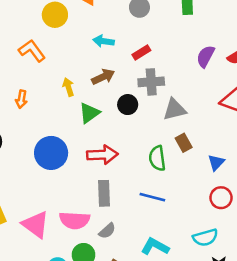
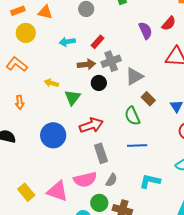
purple semicircle: (206, 56) -> (145, 31), turned 144
brown arrow: (103, 77) -> (86, 64), moved, turned 36
yellow arrow: (68, 87) -> (51, 83), turned -40

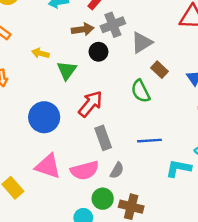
red arrow: (91, 125) -> (90, 104), turned -30
blue line: (137, 146) -> (149, 141), moved
cyan L-shape: (150, 181) -> (179, 168), moved
pink triangle: (57, 191) -> (48, 166), moved

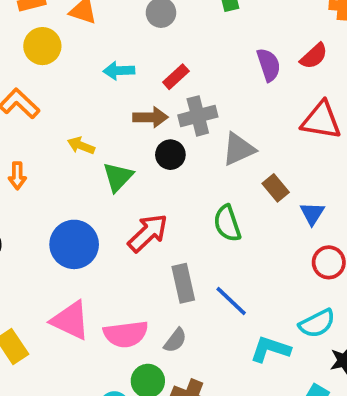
brown rectangle: (160, 70) -> (276, 188), moved
gray rectangle: (103, 138) -> (183, 283), moved
blue line: (149, 141) -> (231, 301), turned 40

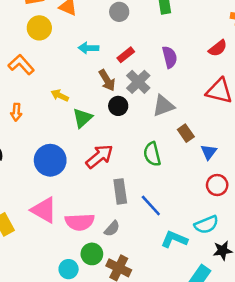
purple semicircle: (269, 65) -> (170, 57), moved
gray cross: (198, 116) -> (138, 82), turned -35
brown arrow: (150, 117) -> (107, 80), turned 55

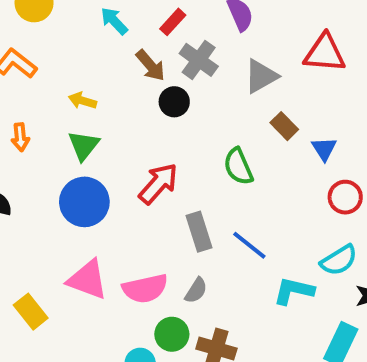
cyan arrow: (89, 48) -> (114, 21), turned 54
gray triangle: (163, 106) -> (261, 76), moved
green triangle: (82, 118) -> (84, 145), moved

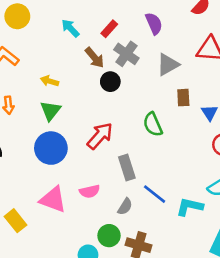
brown rectangle: (284, 126) -> (183, 98), turned 42
blue line: (249, 245) -> (155, 194), moved
pink semicircle: (145, 289) -> (90, 191), moved, size x0.7

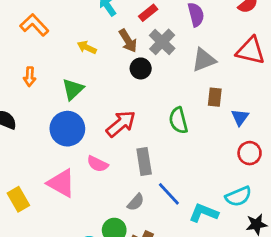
yellow arrow: (49, 81) -> (87, 47), moved
pink semicircle: (90, 191) -> (98, 164), moved, turned 30

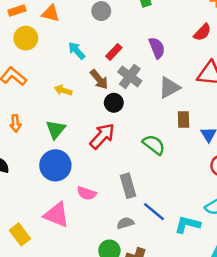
green semicircle: (178, 120) -> (154, 145), turned 150
red arrow: (121, 124) -> (102, 136), moved
gray semicircle: (136, 202) -> (125, 223), turned -140

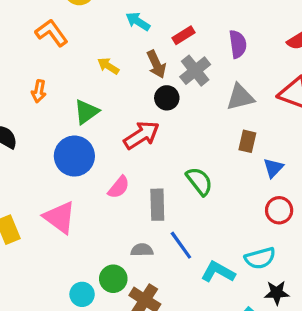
cyan arrow: (77, 51) -> (138, 21), turned -30
green semicircle: (154, 145) -> (199, 181), moved
pink semicircle: (87, 193) -> (119, 187), moved, turned -84

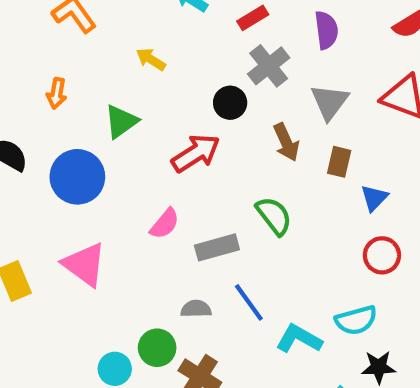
brown arrow: (156, 64) -> (286, 142), moved
gray triangle: (240, 97) -> (330, 102), turned -40
blue circle: (74, 156) -> (77, 177), moved
gray rectangle: (157, 205) -> (217, 247), turned 76

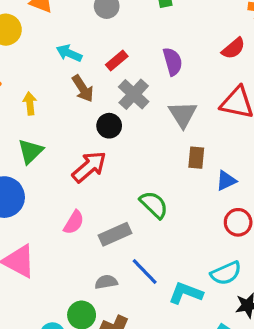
yellow arrow: (151, 59) -> (30, 103), moved, turned 60
brown arrow: (286, 142) -> (83, 89), moved
blue triangle: (374, 198) -> (226, 181), turned 30

